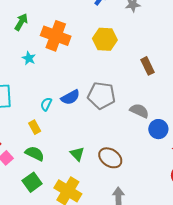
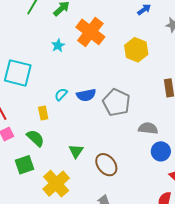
gray semicircle: (139, 111) -> (148, 128), turned -36

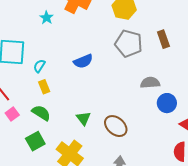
cyan semicircle: (61, 94) -> (39, 66), moved
gray pentagon: (116, 102) -> (129, 43), moved

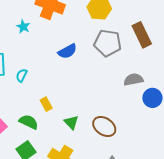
brown rectangle: (163, 39) -> (142, 35), size x1.4
blue semicircle: (83, 61) -> (67, 51), moved
yellow rectangle: (44, 87) -> (46, 104), moved

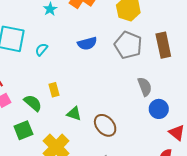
cyan semicircle: (22, 75) -> (41, 50), moved
gray semicircle: (133, 80) -> (145, 87), turned 66
green triangle: (71, 122) -> (74, 114), turned -42

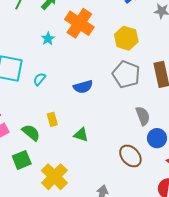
blue semicircle: (87, 43) -> (83, 87), moved
green triangle: (74, 114) -> (81, 135), moved
brown ellipse: (105, 125) -> (130, 156), moved

